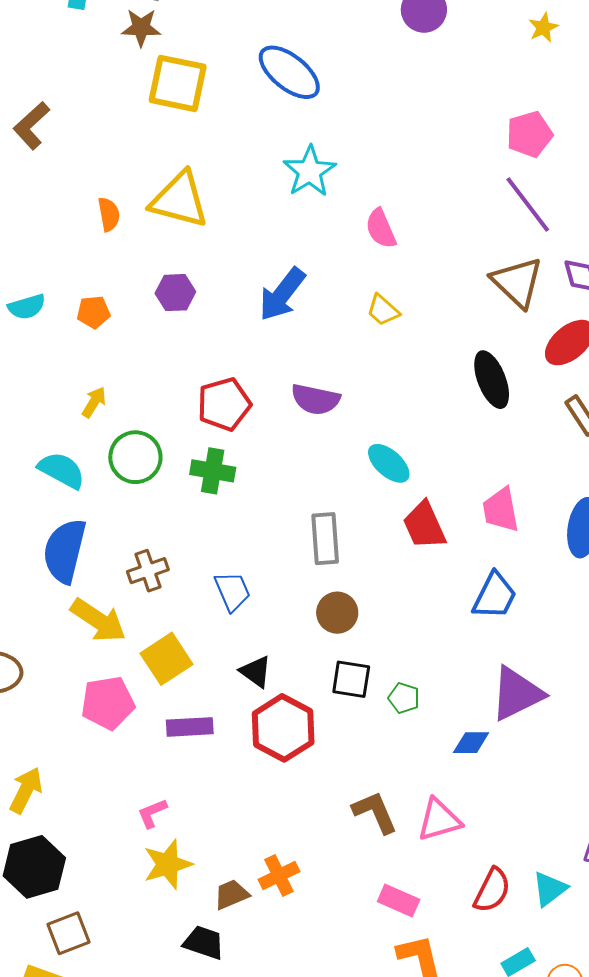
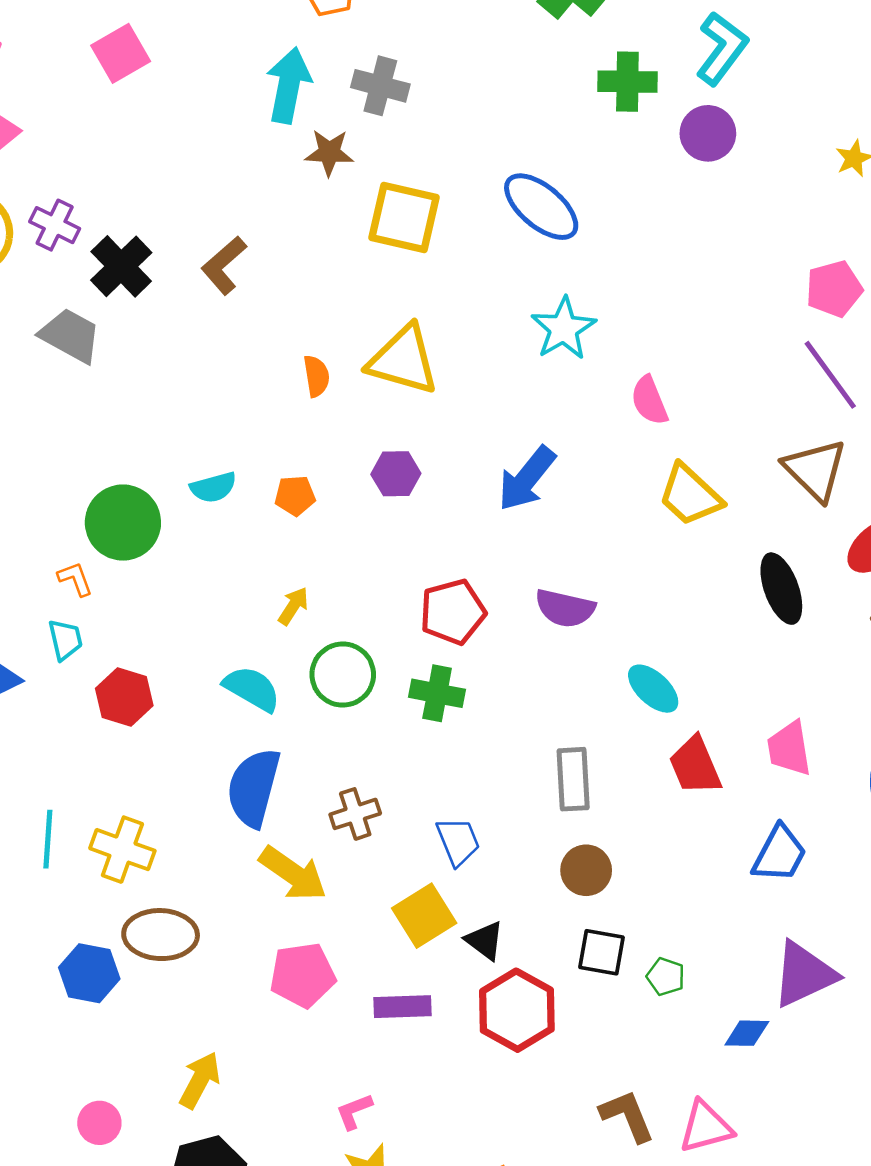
brown star: (141, 28) -> (329, 153), moved
yellow trapezoid: (383, 310) -> (690, 495), moved, size x1.6
yellow square: (166, 659) -> (424, 916), moved

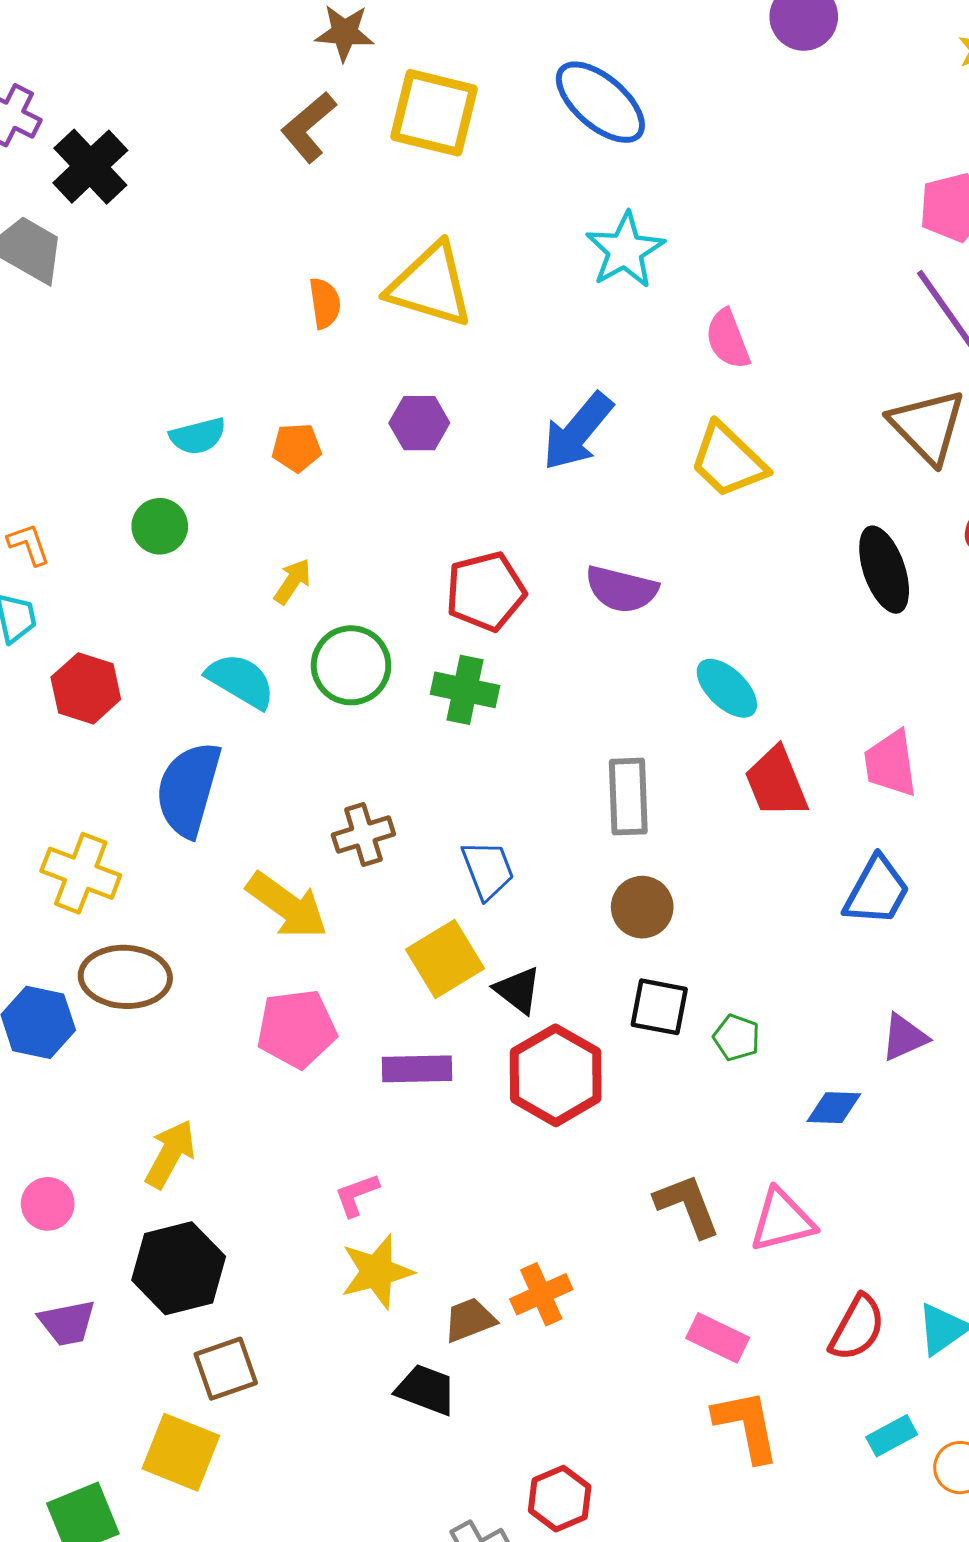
brown L-shape: (224, 265) -> (309, 127), moved
yellow trapezoid: (690, 495) -> (728, 460), moved
green circle: (123, 523) -> (160, 526), moved, size x0.6
blue semicircle: (254, 788) -> (188, 789), moved
purple triangle: (804, 974) -> (904, 1037), size x0.6

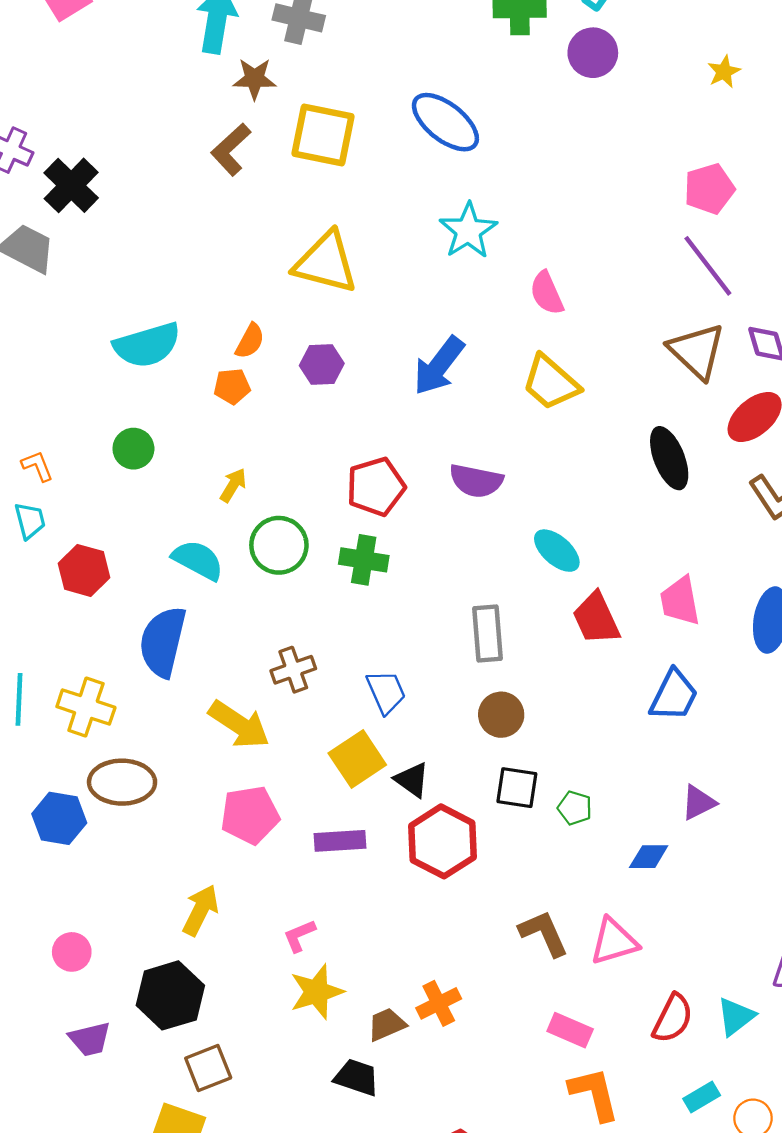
orange semicircle: (325, 303) -> (250, 341), moved, turned 39
cyan semicircle: (198, 436) -> (147, 345), moved, size x1.6
yellow arrow: (170, 1154) -> (200, 910), moved

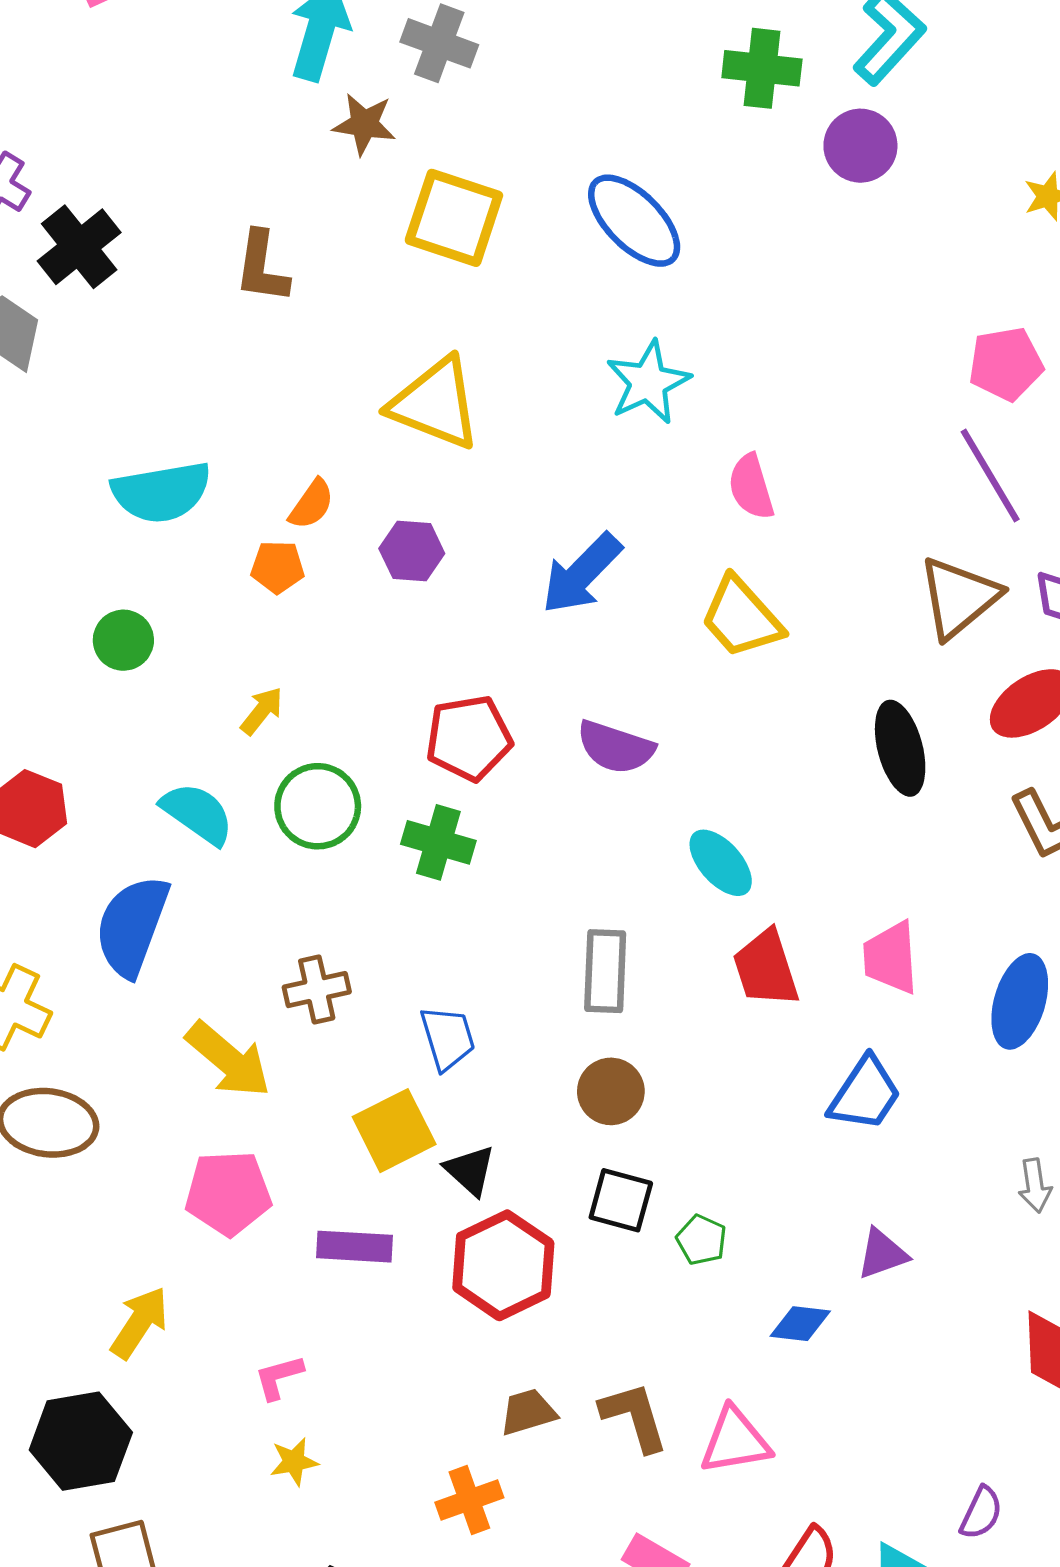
brown L-shape: (231, 150) -> (262, 267), moved, turned -46
brown triangle: (697, 351) -> (959, 598), turned 30
yellow star: (317, 992) -> (294, 1462), size x0.6
brown trapezoid: (387, 1024) -> (528, 1412), moved

